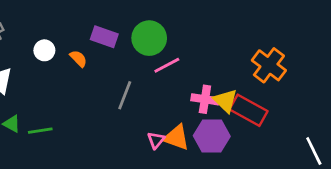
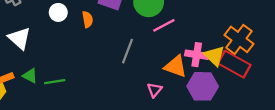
orange semicircle: (78, 59) -> (88, 19), turned 35
orange cross: (269, 65) -> (239, 39), moved
orange triangle: (176, 137) -> (176, 66), moved

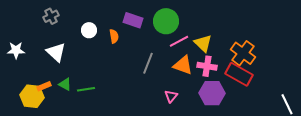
yellow triangle: (214, 56) -> (203, 43), moved
orange triangle: (176, 66) -> (183, 65), moved

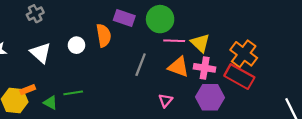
white circle: (89, 30) -> (76, 45), moved
orange semicircle: (114, 36) -> (104, 35), size x1.5
pink line: (179, 41) -> (174, 41), turned 30
green triangle: (65, 84) -> (50, 103), moved

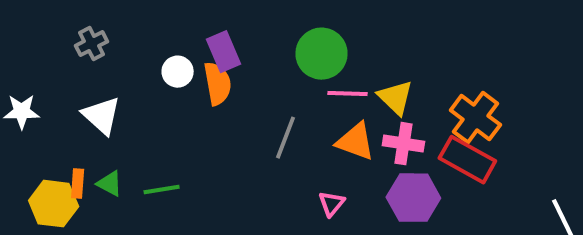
purple rectangle: (124, 18) -> (224, 52), moved, turned 48
white circle: (76, 45) -> (178, 72), moved
orange rectangle: (28, 90) -> (78, 184), turned -64
green triangle: (50, 103) -> (110, 184), moved

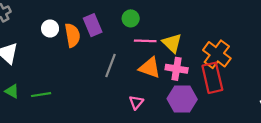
purple rectangle: (224, 52) -> (93, 25), moved
green circle: (321, 54) -> (131, 18), size x0.6
red rectangle: (467, 160) -> (212, 78), turned 48

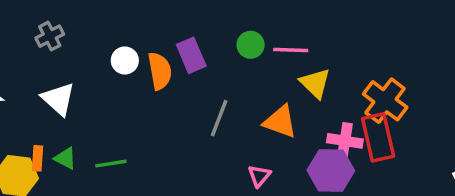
pink line: (145, 41) -> (291, 50), moved
pink cross: (177, 69) -> (345, 141), moved

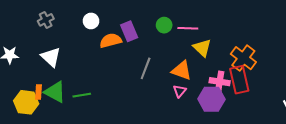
white circle: (125, 61) -> (91, 21), moved
orange semicircle: (160, 71) -> (111, 41), turned -95
green triangle: (65, 158) -> (55, 92), size x1.6
pink triangle: (259, 176) -> (180, 91), moved

